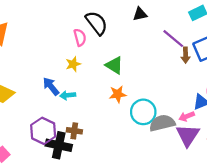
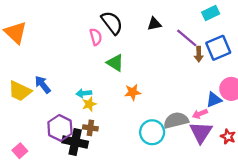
black triangle: (140, 14) -> (154, 24), moved
yellow star: (73, 64) -> (89, 104), moved
green triangle: (114, 65) -> (115, 63), moved
blue arrow: (51, 86) -> (43, 85), moved
cyan circle: (143, 112) -> (152, 132), moved

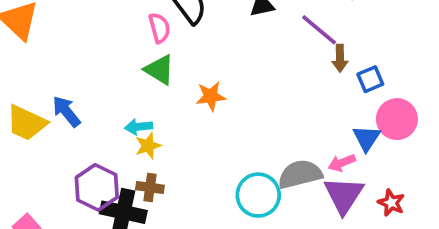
blue square: (218, 48) -> (370, 79), moved, size x0.6
green triangle: (115, 63) -> (159, 70), moved
orange star: (133, 92) -> (211, 96), moved
blue triangle: (214, 100) -> (367, 138), turned -35

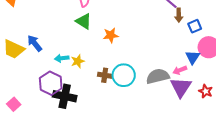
cyan arrow: (139, 127) -> (62, 58), moved
brown cross: (150, 187) -> (105, 75), moved
cyan circle: (258, 195) -> (124, 75), moved

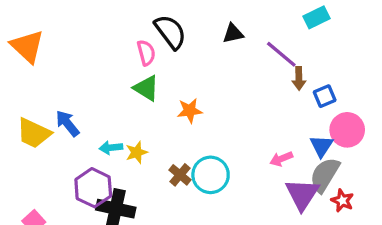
pink arrow: (180, 70) -> (281, 159), moved
brown cross: (105, 75) -> (180, 175), turned 32
gray semicircle: (158, 76) -> (325, 175), moved, turned -45

